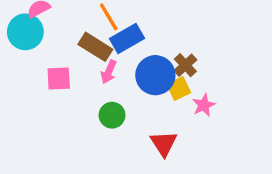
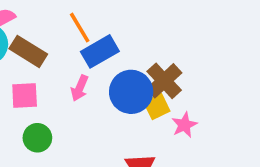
brown rectangle: (95, 47) -> (28, 51), moved
brown cross: (185, 65) -> (164, 81), size x1.4
green circle: (112, 115) -> (37, 138), moved

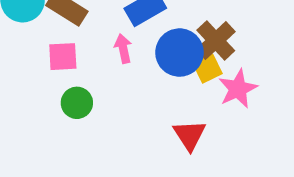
pink arrow: (80, 88) -> (123, 49), turned 145
pink star: (184, 125) -> (238, 89), size x1.4

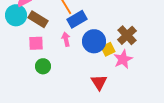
brown cross: (216, 40) -> (127, 35), moved

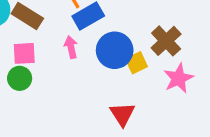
pink star: (123, 59) -> (179, 78), moved
green circle: (43, 66) -> (20, 78), moved

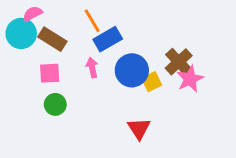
green circle: (20, 78) -> (55, 104), moved
pink star: (179, 78) -> (190, 79), moved

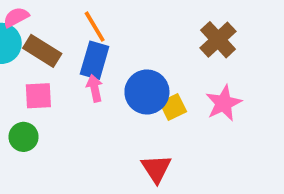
blue rectangle: (108, 39) -> (95, 60), moved, turned -44
brown cross: (179, 62) -> (218, 40), moved
green circle: (55, 104) -> (24, 137), moved

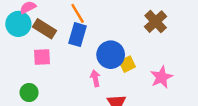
pink arrow: (95, 88) -> (95, 78), moved
pink star: (224, 103) -> (161, 77), moved
green circle: (24, 137) -> (29, 93), moved

